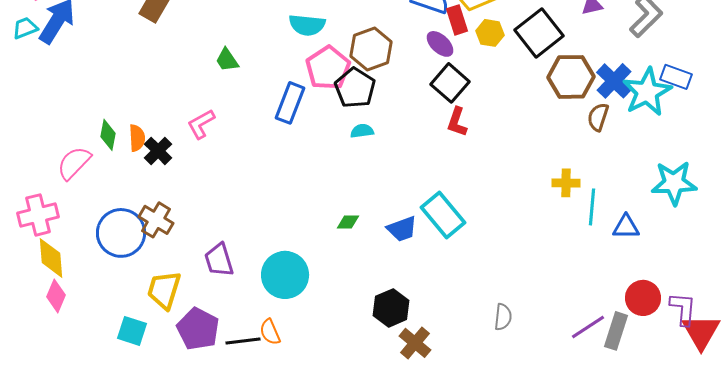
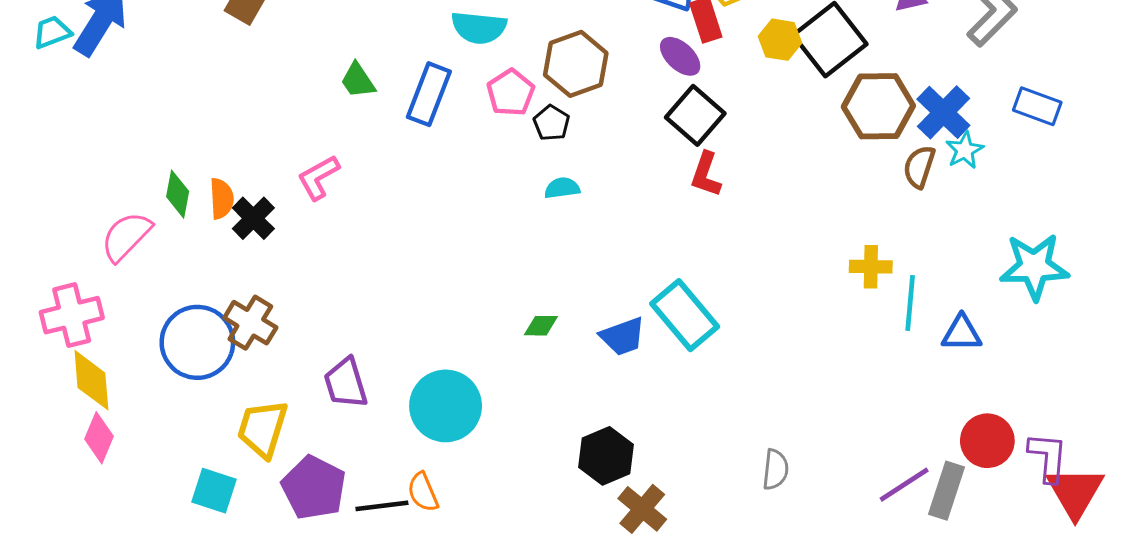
yellow hexagon: (490, 33) -> (780, 40), moved
pink pentagon: (328, 68) -> (511, 93), size x0.7
black pentagon: (355, 88) -> (551, 123), size x0.6
cyan star: (647, 92) -> (965, 150), moved, size x0.5
blue rectangle: (290, 103) -> (429, 94), moved

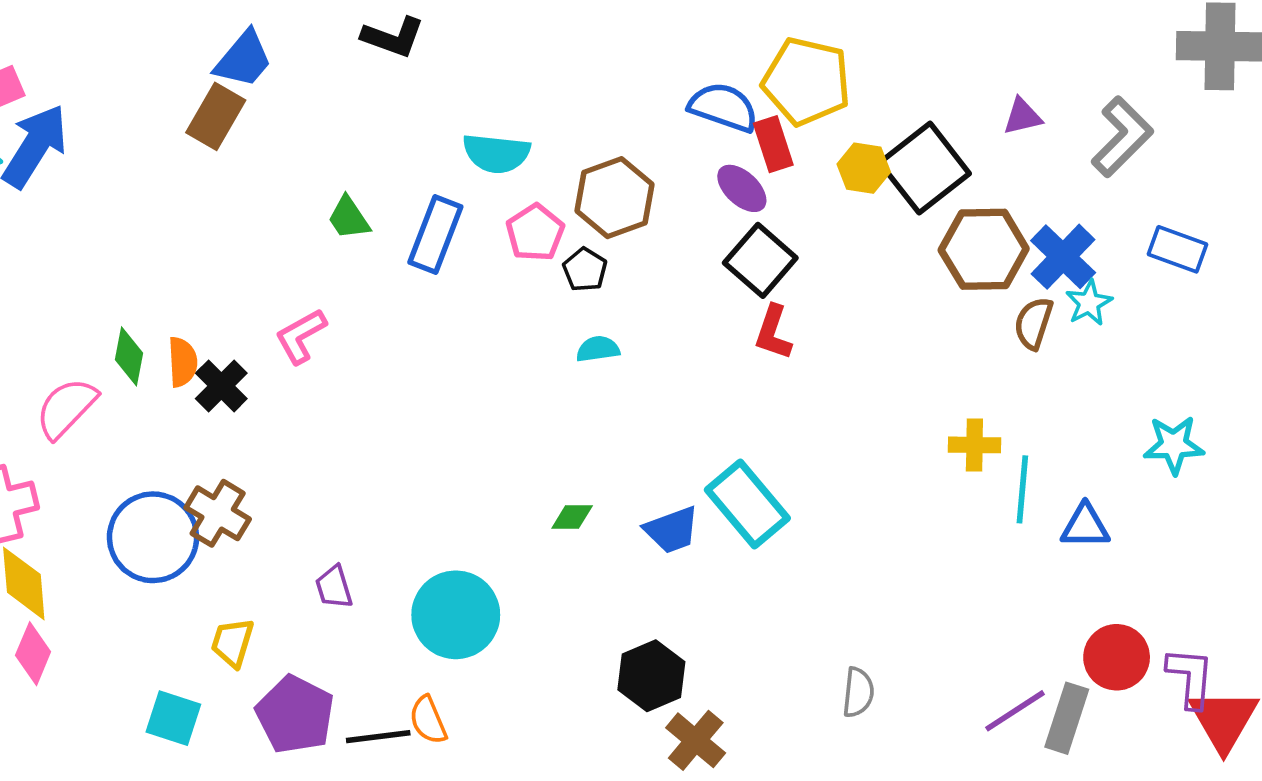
cyan star: (1034, 267) -> (1174, 445), size x0.7
purple trapezoid: (346, 383) -> (334, 587), size x0.7
yellow trapezoid: (262, 429) -> (232, 643), size x0.7

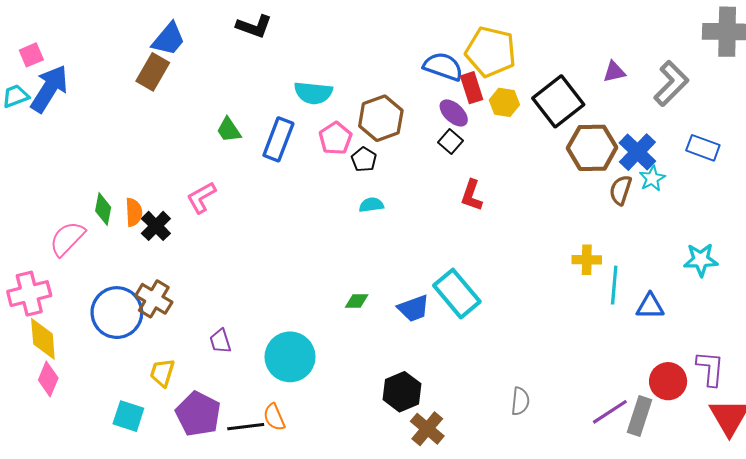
yellow hexagon: (864, 168) -> (504, 102), moved
black square: (760, 260) -> (451, 141), moved, size x0.6
purple L-shape: (1190, 678) -> (710, 369), moved

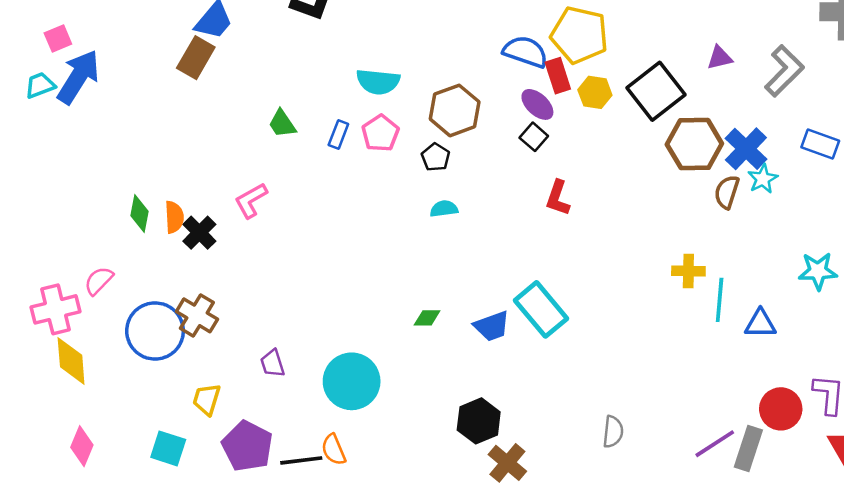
pink pentagon: (335, 138) -> (380, 133), moved
blue rectangle: (278, 139) -> (338, 134), size x0.6
pink semicircle: (67, 239) -> (99, 281), moved, size x0.7
pink diamond: (48, 379) -> (82, 446), moved

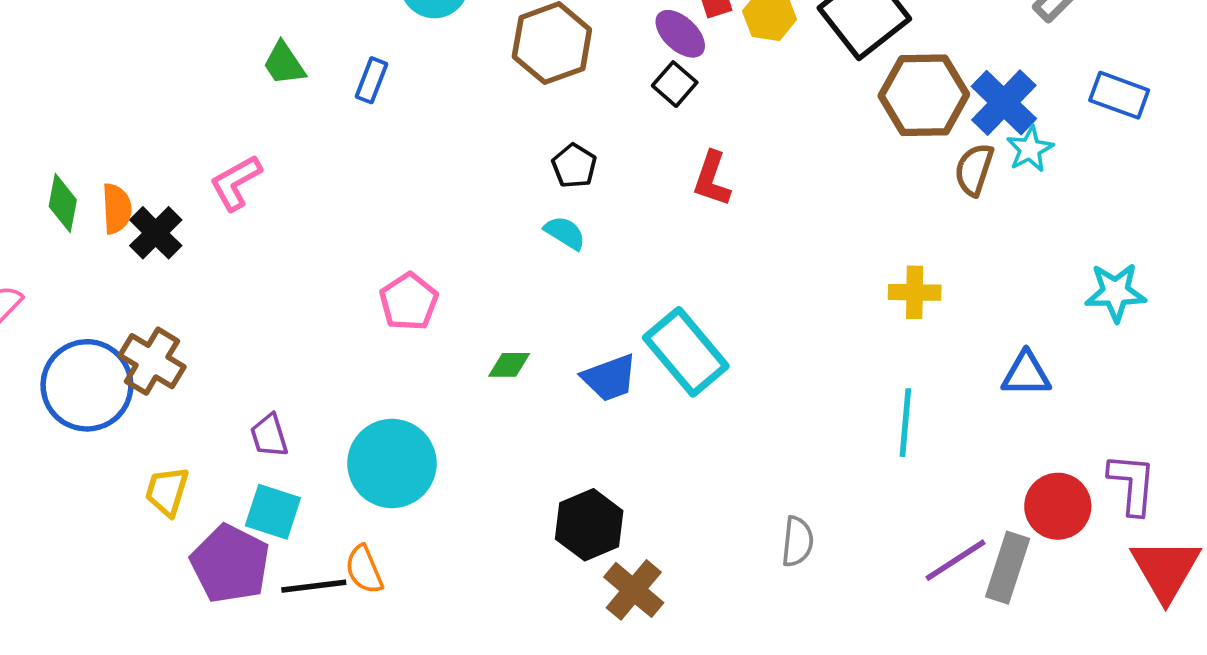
pink pentagon: (380, 133) -> (409, 302), moved
black pentagon: (436, 157) -> (574, 166), moved
cyan semicircle: (444, 209) -> (565, 233), moved, turned 40
cyan line: (720, 300) -> (905, 423), moved
cyan square: (168, 448) -> (273, 512), moved

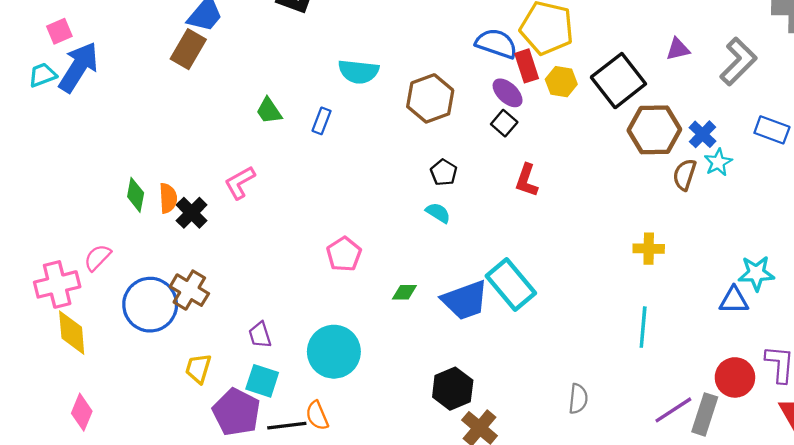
blue cross: (1004, 103) -> (702, 134), size x0.7
cyan star: (1115, 292) -> (756, 273), moved
blue triangle: (1026, 374) -> (734, 300), moved
blue trapezoid: (610, 378) -> (465, 300), size x1.4

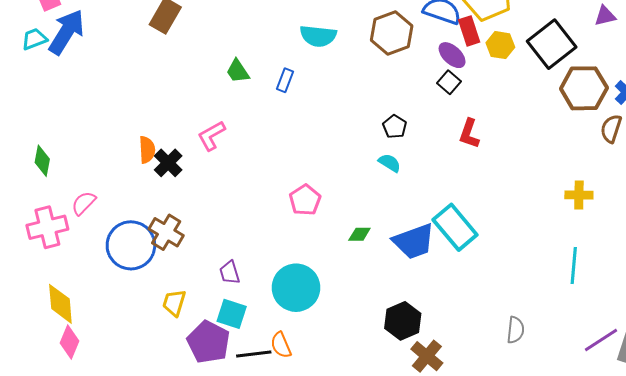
brown hexagon: (430, 98) -> (392, 33), moved
green diamond: (136, 195) -> (42, 161), moved
yellow diamond: (72, 333) -> (60, 304), moved

